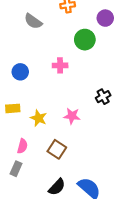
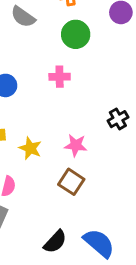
green circle: (85, 40) -> (76, 34), moved
brown square: (57, 149) -> (71, 182), moved

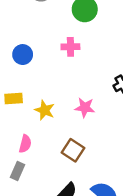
brown square: (71, 182) -> (73, 150), moved

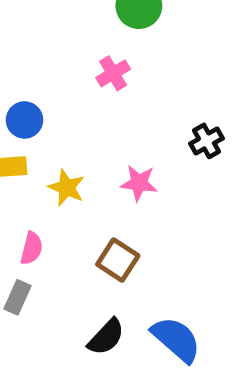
pink cross: (70, 47) -> (113, 73), turned -30
blue circle: (23, 55) -> (25, 120), moved

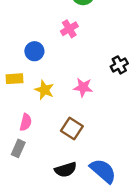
blue circle: (25, 120) -> (34, 51), moved
black semicircle: (106, 337) -> (66, 170), turned 30

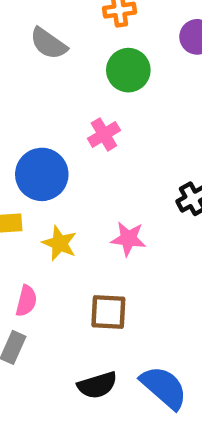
blue circle: (34, 51) -> (42, 174), size x1.5
brown square: (72, 129) -> (108, 312), turned -30

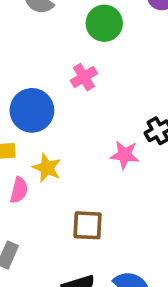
pink star: (128, 239) -> (125, 155), moved
pink semicircle: (26, 301) -> (19, 190), moved

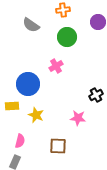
pink star: (125, 155) -> (78, 118), moved
pink semicircle: (19, 190) -> (20, 141), moved

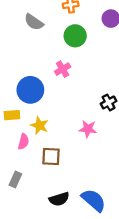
pink semicircle: (20, 141) -> (23, 142), moved
brown square: (58, 146) -> (51, 157), moved

